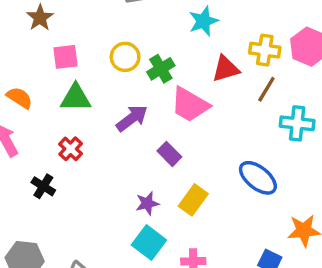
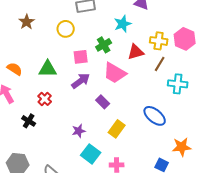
pink square: (65, 57) -> (81, 57), moved
yellow circle: (125, 57) -> (66, 29), moved
green cross: (161, 69) -> (104, 45), moved
purple star: (147, 203) -> (79, 131), moved

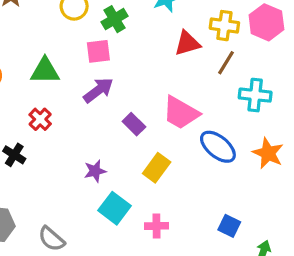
green cross: (104, 45) -> (114, 19), moved
pink trapezoid: (115, 73) -> (181, 113), moved
orange star: (182, 147) -> (268, 153), moved, turned 30

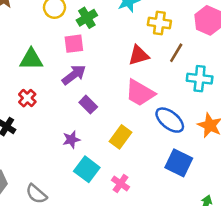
yellow cross: (224, 26) -> (159, 23), moved
red triangle: (187, 43) -> (139, 55), moved
purple rectangle: (134, 124) -> (88, 105), moved
pink cross: (157, 226) -> (121, 184), turned 36
blue square: (229, 226) -> (179, 163), moved, size x1.5

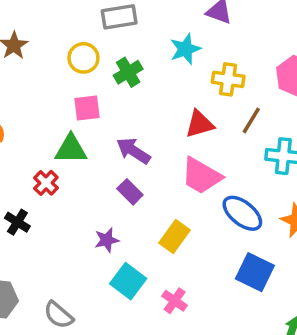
pink square: (74, 44) -> (87, 108), moved
green triangle: (31, 59) -> (71, 149), moved
purple arrow: (74, 75) -> (133, 151), moved, turned -110

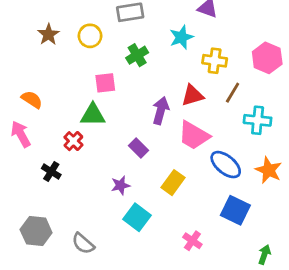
yellow circle: (83, 58) -> (90, 36), moved
purple arrow: (133, 151) -> (161, 111), moved, turned 72
pink cross: (175, 301) -> (192, 241), moved

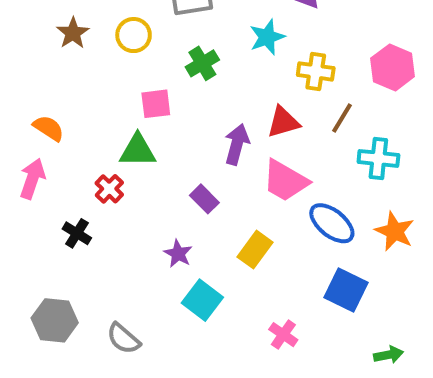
pink arrow: (21, 134) -> (32, 179), turned 48
purple star: (120, 185) -> (178, 254), turned -30
green arrow: (264, 255) -> (389, 355), turned 60

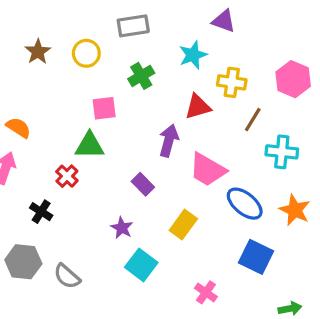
red triangle: (283, 122) -> (198, 107), moved
gray hexagon: (55, 320) -> (23, 262), moved
gray semicircle: (123, 339) -> (67, 276), moved

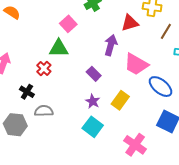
pink square: (104, 108) -> (68, 24), turned -35
orange semicircle: (18, 128) -> (12, 12), moved
purple star: (122, 228) -> (93, 101), moved
gray semicircle: (67, 276) -> (44, 111), moved, turned 138
pink cross: (206, 292) -> (135, 145), size x1.5

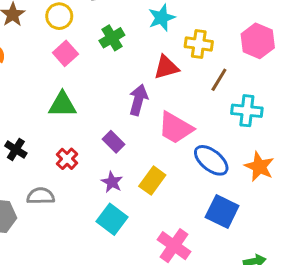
pink square: (68, 24) -> (65, 53), moved
red cross: (44, 68) -> (67, 159), moved
black cross: (27, 92) -> (16, 149), moved

